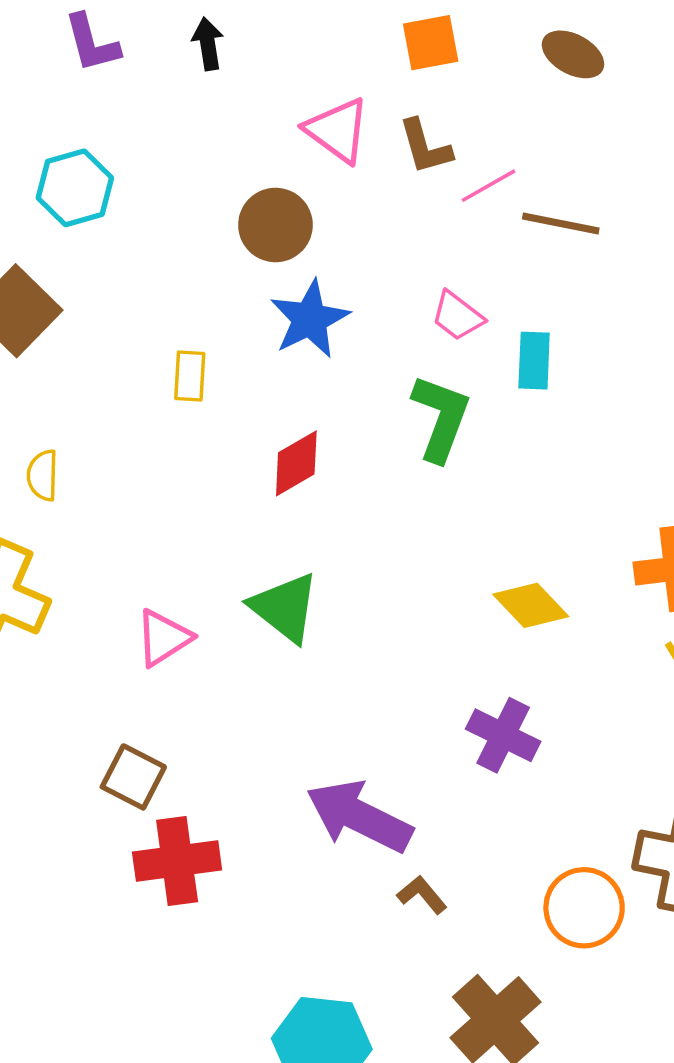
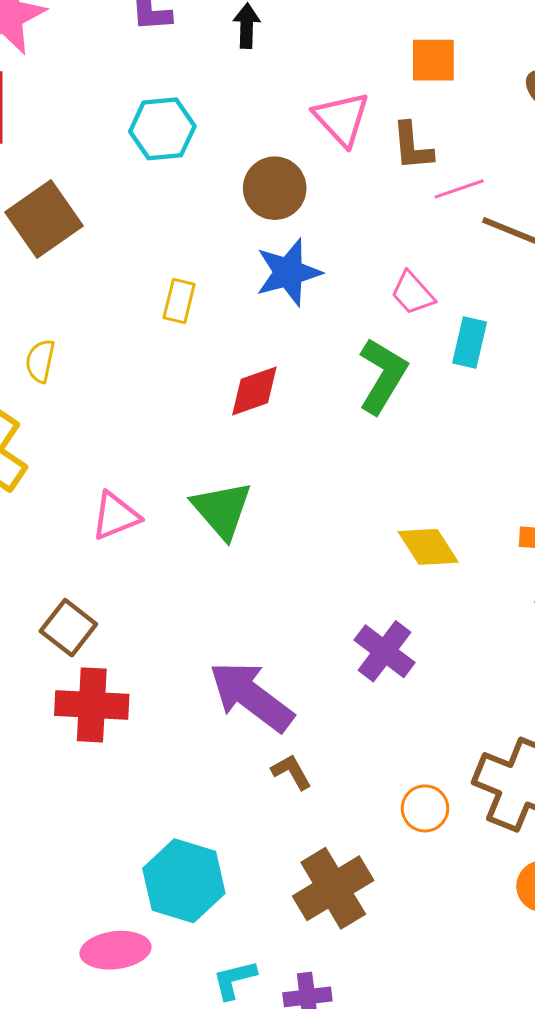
cyan hexagon: (75, 188) -> (162, 129), moved
orange circle: (584, 908) -> (425, 808), size x0.7

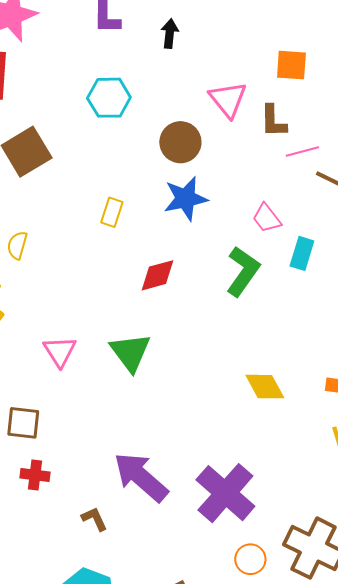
pink triangle: (116, 516) -> (60, 351), turned -45
brown square: (68, 628) -> (23, 423), turned -36
purple cross: (385, 651) -> (225, 493), moved, size x1.5
red cross: (92, 705) -> (35, 475), size x0.6
brown L-shape: (291, 772) -> (95, 519), moved

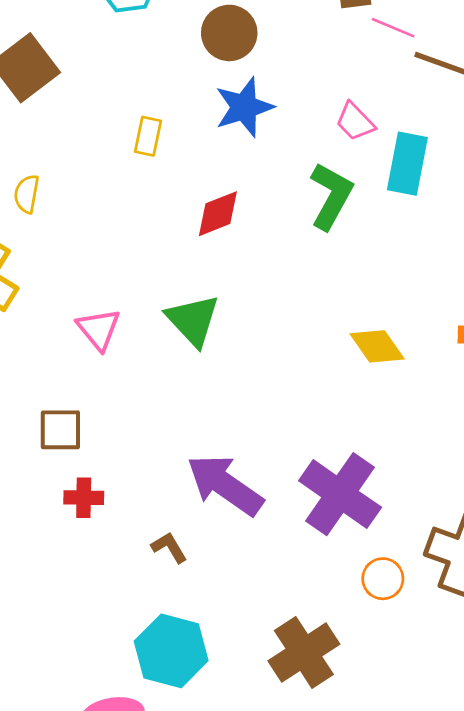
pink line: (302, 151) -> (393, 28), turned 44
cyan rectangle: (302, 253) -> (407, 164), size x1.4

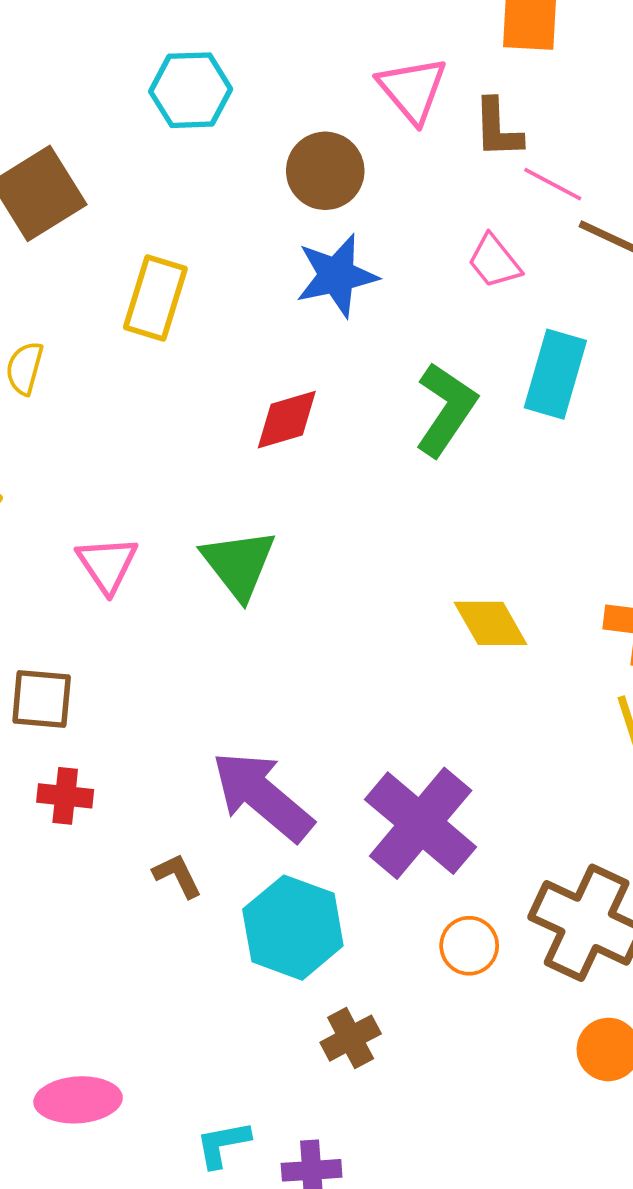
pink trapezoid: (355, 122) -> (494, 261), moved
yellow rectangle: (148, 136) -> (155, 298), moved, size x1.5
cyan hexagon: (171, 651) -> (293, 928), moved
brown cross: (304, 653) -> (351, 1038), size x0.6

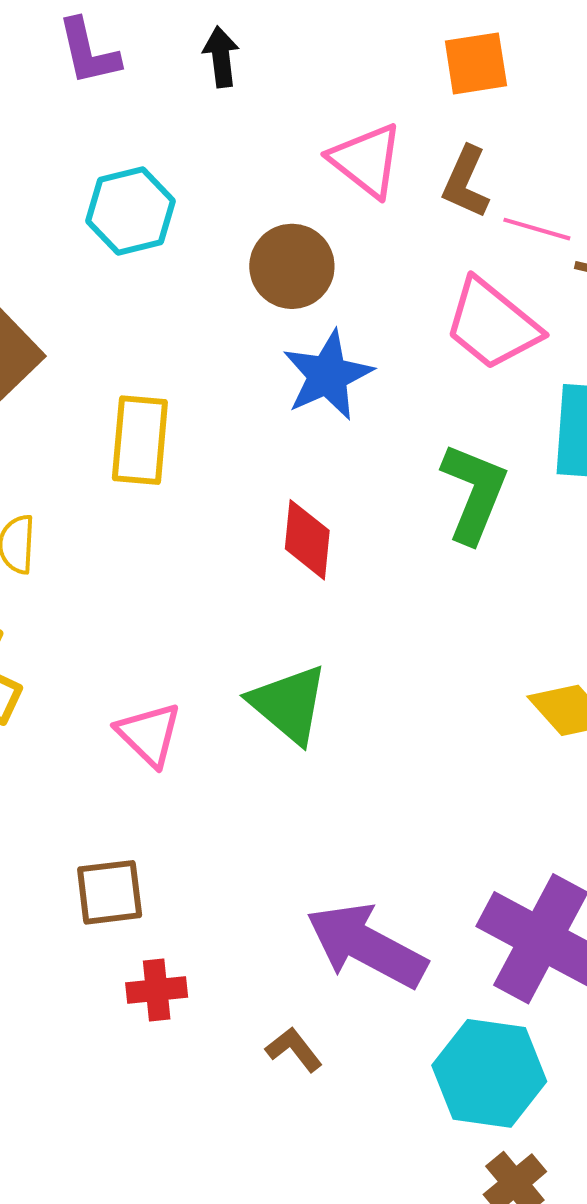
brown L-shape: (498, 128) -> (466, 182), turned 38
pink trapezoid: (494, 261) -> (492, 324), size x1.6
red diamond: (287, 420) -> (307, 540), turned -56
cyan hexagon: (293, 928) -> (489, 1073), moved

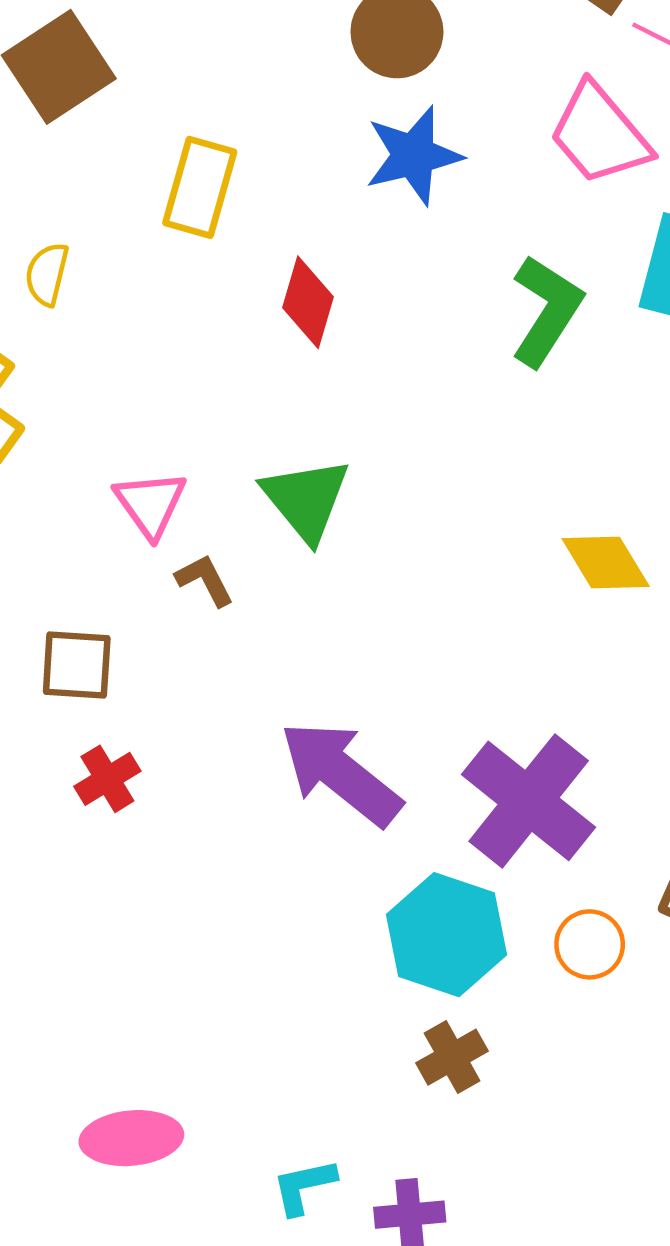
red diamond: (307, 540) -> (308, 302), moved
red cross: (157, 990) -> (107, 779), turned -36
brown L-shape: (294, 1049) -> (205, 580), moved

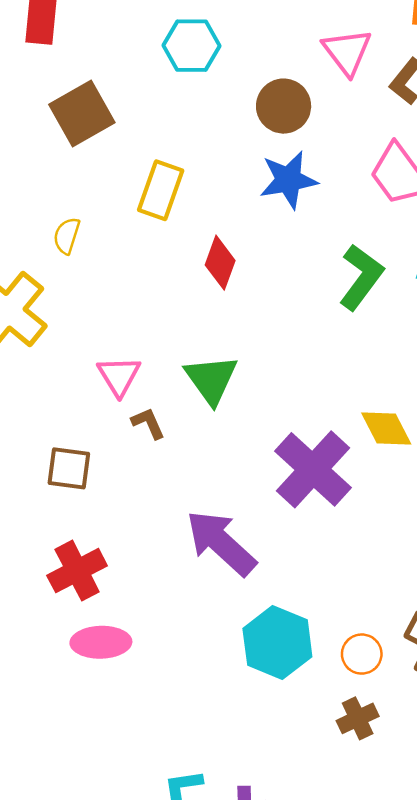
red cross: (107, 779) -> (77, 571), moved, size x1.5
purple cross: (529, 801) -> (313, 469), moved
brown cross: (452, 1057) -> (358, 718), moved
pink ellipse: (131, 1138) -> (101, 642), moved

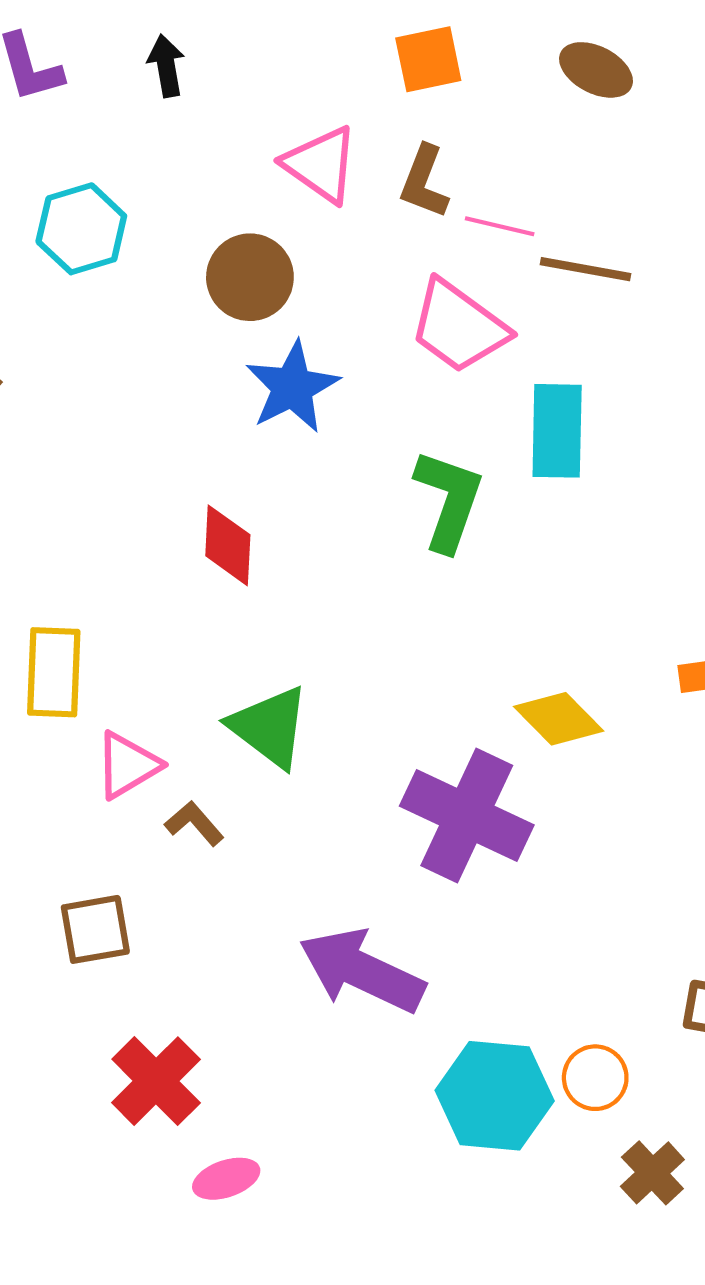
yellow rectangle: (161, 190) -> (54, 672), moved
pink triangle: (119, 376) -> (127, 765), turned 48
pink ellipse: (101, 642) -> (226, 1179), size x0.7
orange circle: (362, 654) -> (595, 1078), moved

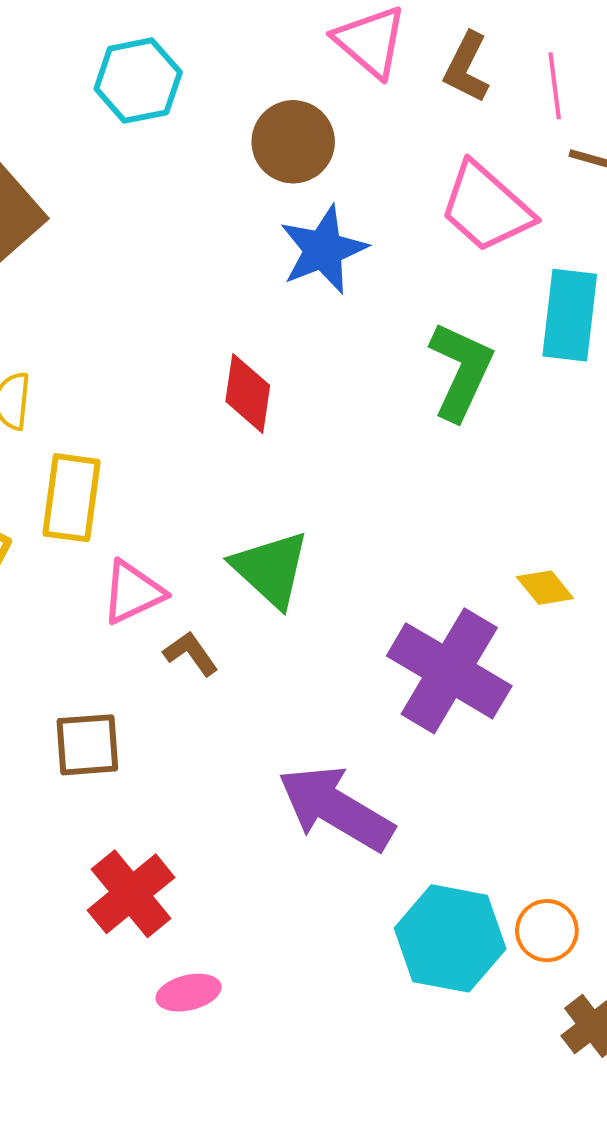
pink line: (500, 226) -> (555, 86), moved, turned 64
yellow diamond: (559, 719) -> (545, 588), size x0.7

